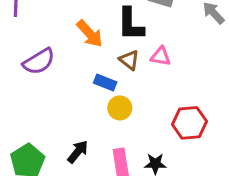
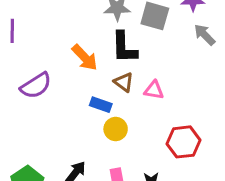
pink triangle: (161, 56) -> (154, 90), moved

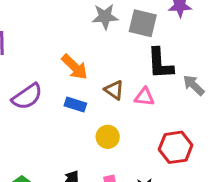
gray arrow: (205, 35) -> (194, 85), moved
black L-shape: (124, 47) -> (160, 63), moved
blue rectangle: (101, 105) -> (75, 104), moved

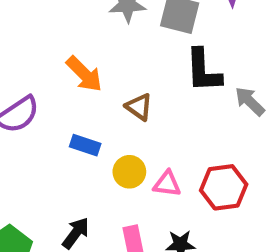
pink triangle: (144, 97) -> (167, 184), moved
blue rectangle: (75, 104) -> (85, 145), moved

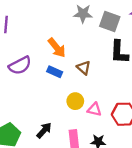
blue rectangle: (85, 145) -> (55, 72), moved

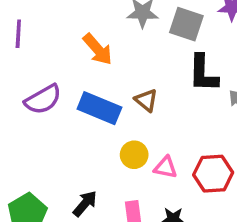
orange arrow: (57, 48) -> (98, 49), moved
blue rectangle: (55, 72) -> (99, 108), size x1.6

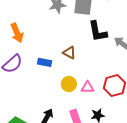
orange arrow: (98, 49) -> (17, 33), moved, turned 30
blue rectangle: (99, 108) -> (45, 62), size x0.6

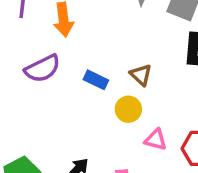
yellow circle: (69, 84) -> (128, 109), moved

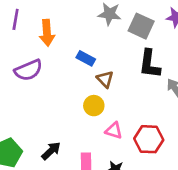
blue rectangle: (96, 80) -> (86, 58), moved

